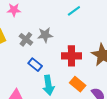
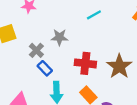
gray cross: (26, 39) -> (36, 50), moved

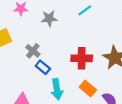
gray star: (59, 37) -> (49, 18), moved

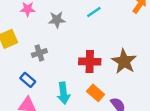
gray cross: (33, 51) -> (39, 53), turned 32
blue rectangle: (43, 67) -> (28, 80), moved

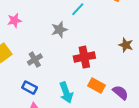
gray star: (57, 20) -> (59, 30), moved
brown star: (124, 61) -> (126, 45), moved, size x0.6

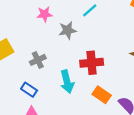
pink star: (14, 20) -> (45, 14), moved
cyan arrow: (66, 93) -> (67, 82), moved

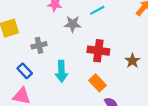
red cross: (92, 63) -> (98, 51), moved
orange rectangle: (102, 95) -> (97, 83), moved

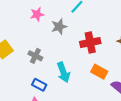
gray cross: (39, 45) -> (35, 56), turned -32
blue rectangle: (25, 71) -> (39, 85), moved

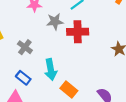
red cross: (90, 43) -> (78, 32), moved
orange rectangle: (99, 72) -> (69, 90), moved

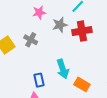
gray cross: (25, 47) -> (31, 40), moved
blue rectangle: (23, 78) -> (39, 80), turned 48

